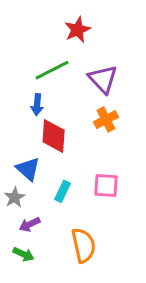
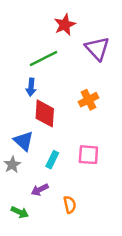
purple triangle: (103, 79) -> (97, 48), moved
purple arrow: (30, 224) -> (40, 190), moved
orange semicircle: (83, 245) -> (70, 205), size x0.6

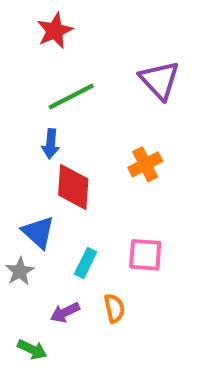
red star: (65, 25) -> (55, 31), moved
orange semicircle: (70, 205) -> (114, 308), moved

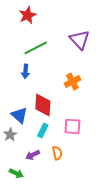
red diamond: (73, 187) -> (43, 105), moved

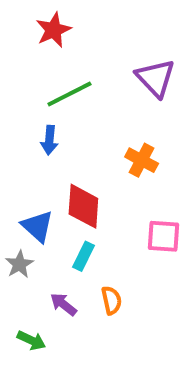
orange cross: (72, 82) -> (142, 160), turned -35
pink square: (72, 126) -> (164, 236), moved
purple arrow: (33, 155) -> (63, 304), turned 64

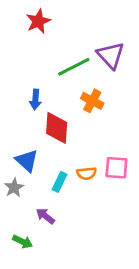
green line: (69, 94) -> (74, 67), moved
orange cross: (142, 160) -> (92, 101), moved
red diamond: (83, 206) -> (57, 128), moved
orange semicircle: (112, 300) -> (87, 173), moved, turned 96

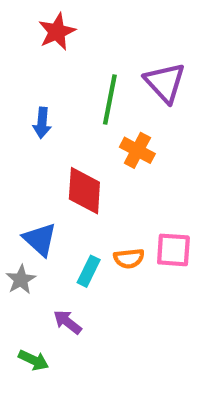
green line: (74, 67) -> (110, 100), turned -52
blue arrow: (35, 99) -> (42, 123), moved

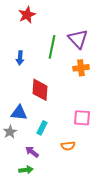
orange cross: (137, 150) -> (81, 68), moved, turned -35
blue triangle: (40, 239) -> (19, 113), turned -36
orange semicircle: (129, 258) -> (68, 146), moved
green arrow: (34, 360) -> (26, 170), moved, turned -32

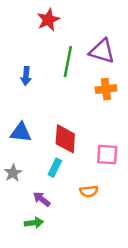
red star: (27, 15) -> (48, 20), moved
purple triangle: (78, 39) -> (102, 51), turned -30
red diamond: (40, 90) -> (65, 139), moved
blue triangle: (19, 113) -> (21, 132), moved

